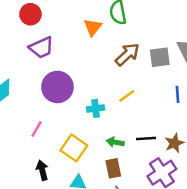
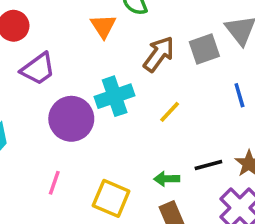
cyan cross: (96, 108) -> (115, 96), moved, size x1.5

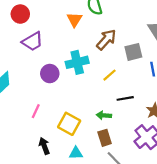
gray square: (204, 49) -> (133, 52), moved
purple circle: (71, 119) -> (50, 74), size x0.7
black line: (208, 165) -> (125, 98), moved

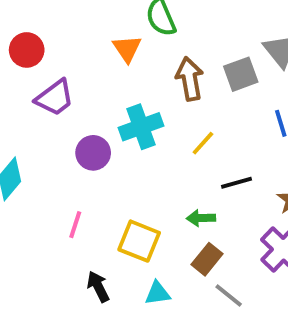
brown arrow: (106, 40) -> (190, 79), turned -45
gray square: (133, 52) -> (241, 74), moved
brown rectangle: (105, 138) -> (207, 259), turned 63

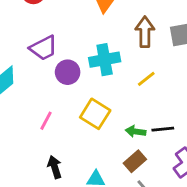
purple trapezoid: (55, 98) -> (44, 48), moved
black line: (237, 183) -> (163, 129), moved
yellow square: (139, 241) -> (95, 114), moved

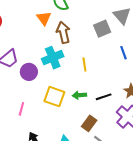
brown arrow: (145, 32) -> (63, 32), moved
yellow line: (146, 79) -> (84, 65), turned -48
green arrow: (136, 131) -> (79, 95), moved

